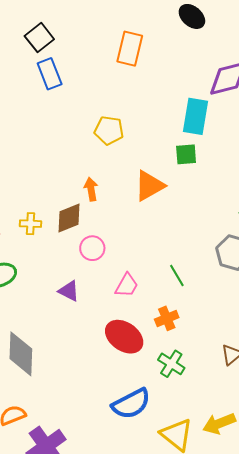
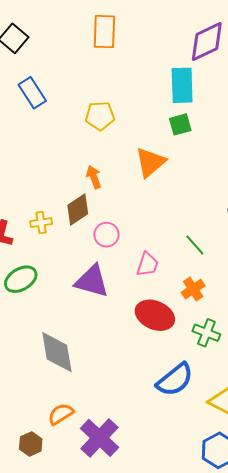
blue rectangle: (50, 74) -> (32, 93), moved
purple triangle: (69, 291) -> (92, 281), size x1.6

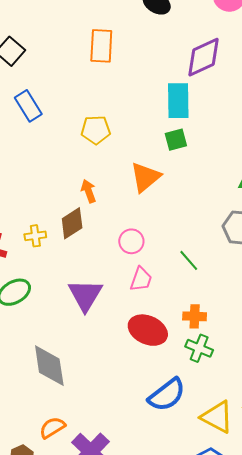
pink circle: (106, 235) -> (131, 241), moved
purple triangle: (92, 281) -> (85, 295), turned 45
orange cross: (193, 289) -> (195, 316), moved, turned 35

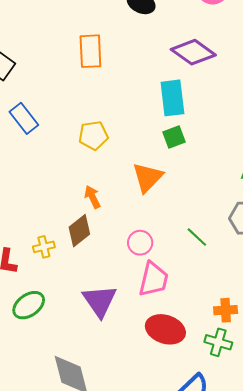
purple diamond: (204, 57) -> (193, 52), turned 66
green line: (189, 260) -> (197, 237), moved
pink trapezoid: (141, 279) -> (153, 279), size x1.4
orange cross: (195, 316) -> (226, 310), moved

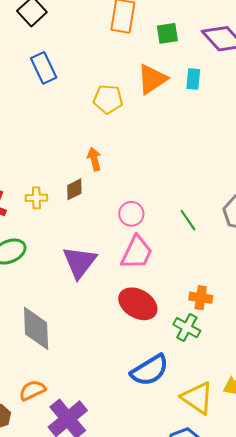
cyan rectangle: (172, 98) -> (193, 79), size x0.6
green square: (174, 137) -> (167, 33), moved
orange triangle: (148, 177) -> (152, 79), moved
brown diamond: (79, 231) -> (74, 189), size x0.7

